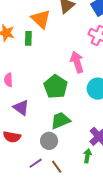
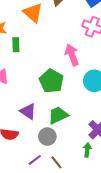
green rectangle: (28, 38) -> (16, 45), moved
purple triangle: (21, 108) -> (28, 111), moved

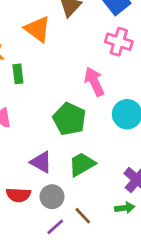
gray circle: (47, 137) -> (52, 197), moved
green arrow: (87, 150) -> (125, 208), turned 80
brown line: (56, 162) -> (83, 216), moved

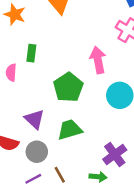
green rectangle: (18, 74) -> (31, 53), moved

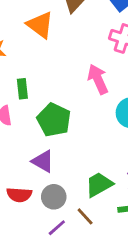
green pentagon: (68, 87) -> (54, 120), moved
green trapezoid: (70, 130) -> (99, 184), moved

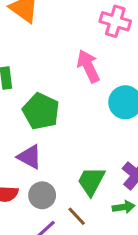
green trapezoid: (99, 184) -> (91, 181), turned -32

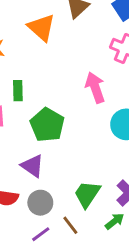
green arrow: (124, 207) -> (115, 221), turned -36

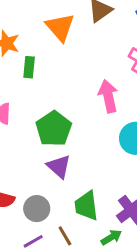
green rectangle: (18, 91) -> (29, 67), moved
purple triangle: (32, 166) -> (59, 166), moved
green trapezoid: (87, 194) -> (86, 206), turned -48

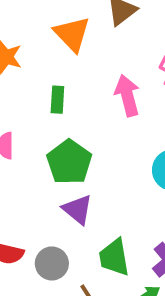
green rectangle: (29, 67) -> (57, 100), moved
pink arrow: (108, 96) -> (127, 96), moved

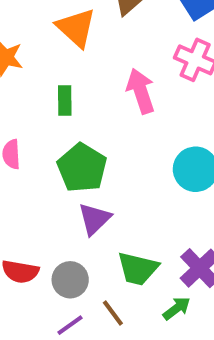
purple triangle: (78, 209) -> (94, 219), turned 40
green trapezoid: (114, 257) -> (138, 269), turned -63

